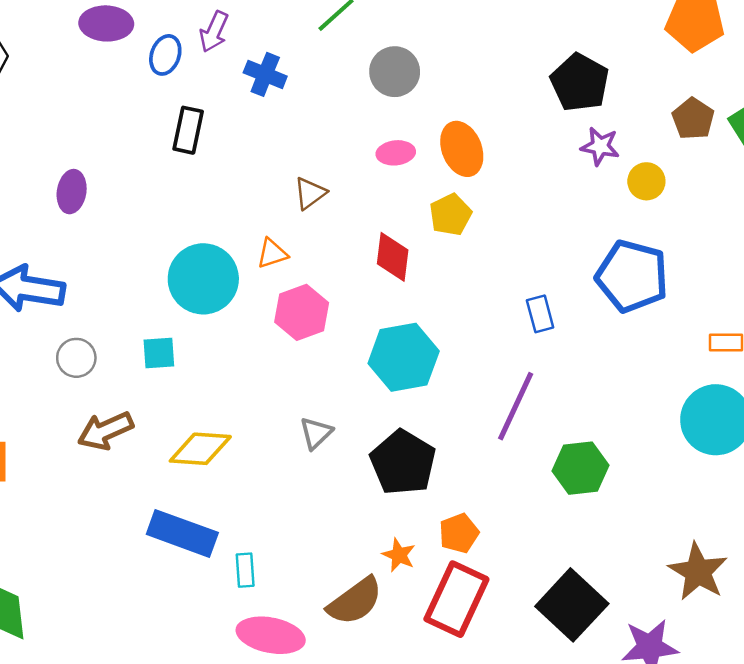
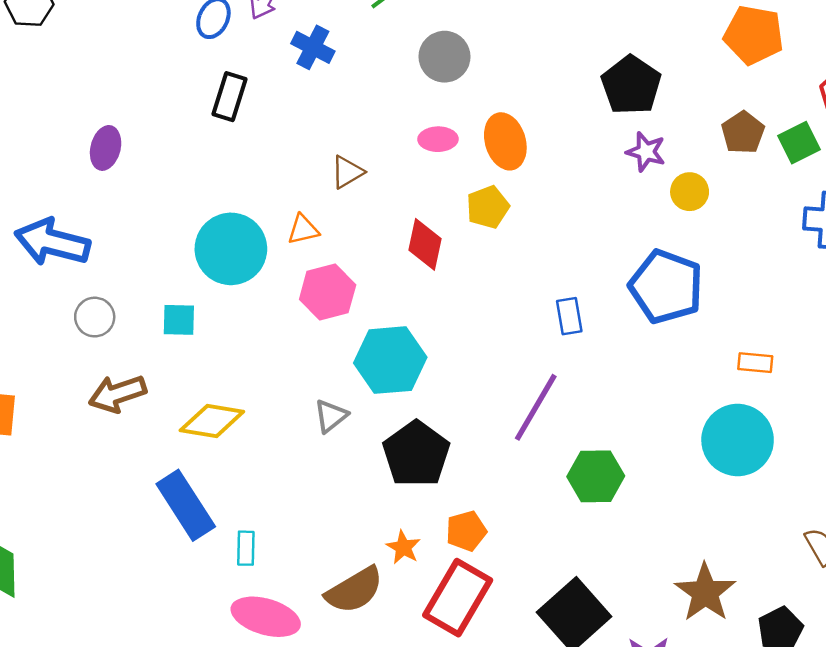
cyan hexagon: (404, 357) -> (390, 360), moved
blue rectangle: (182, 533) -> (186, 505), turned 32

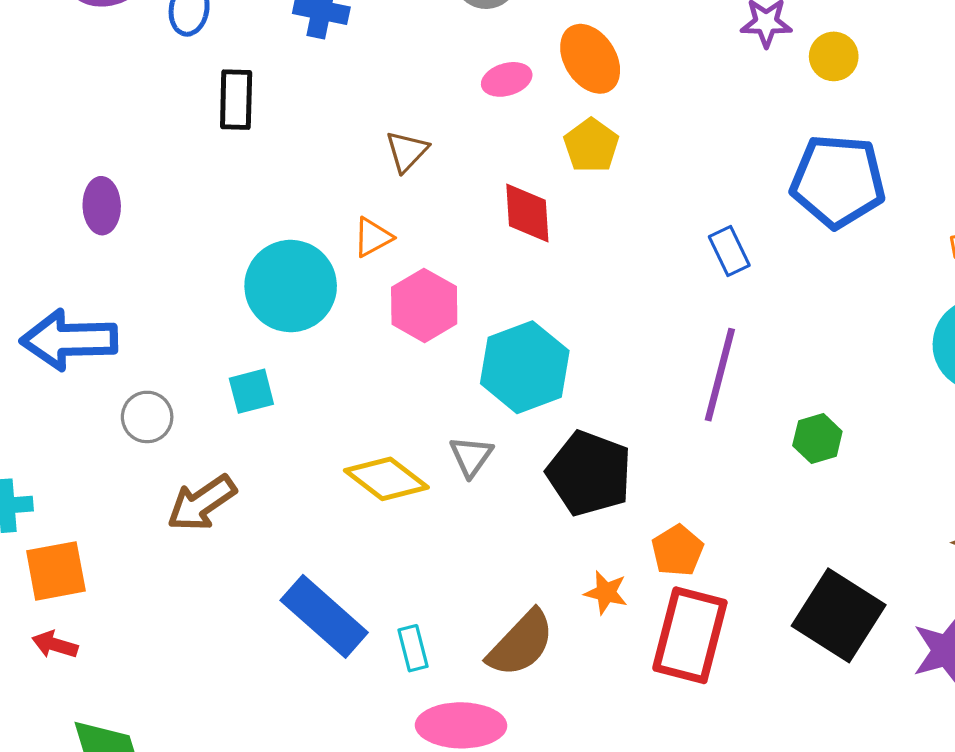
yellow diamond: (212, 421) -> (386, 479), moved, turned 44
green hexagon: (596, 476) -> (817, 438), size x0.7
brown semicircle: (354, 590) -> (521, 644), moved

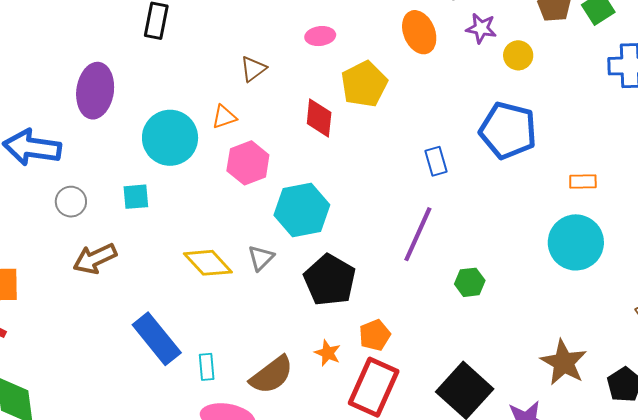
orange ellipse: (590, 59) -> (419, 32), moved
yellow pentagon: (591, 145) -> (364, 84), size x1.4
purple ellipse: (102, 206) -> (95, 91), moved, size x1.6

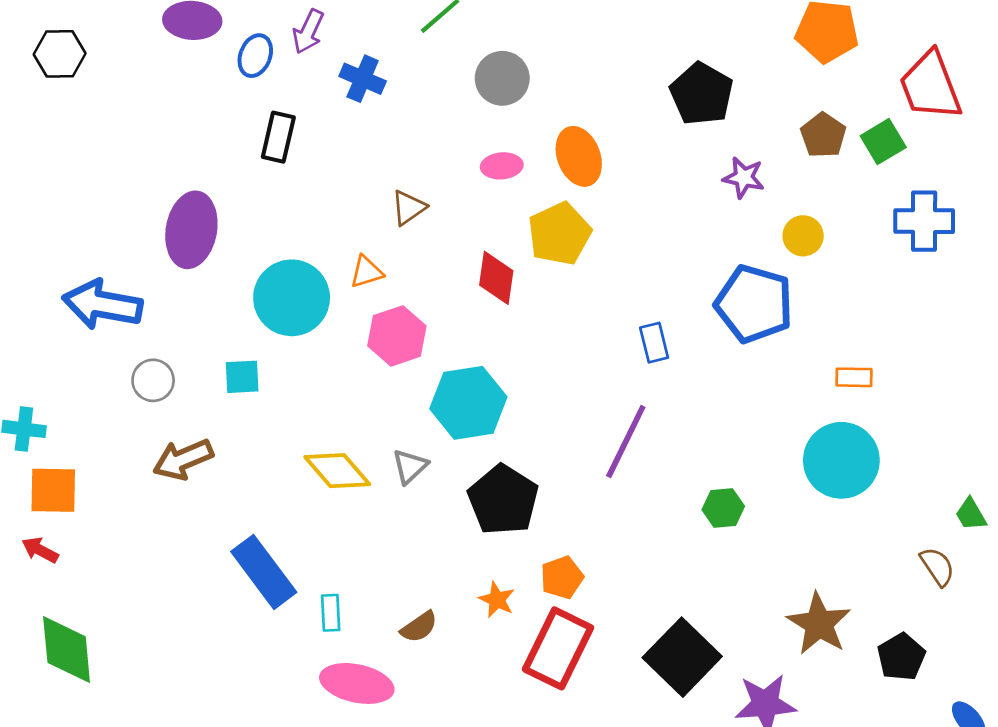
purple star: (481, 28) -> (744, 178), moved
orange ellipse: (419, 32) -> (579, 156), moved
yellow circle: (518, 55) -> (803, 236), moved
green hexagon: (470, 282) -> (723, 508), moved
brown semicircle: (272, 375) -> (419, 627), size x0.6

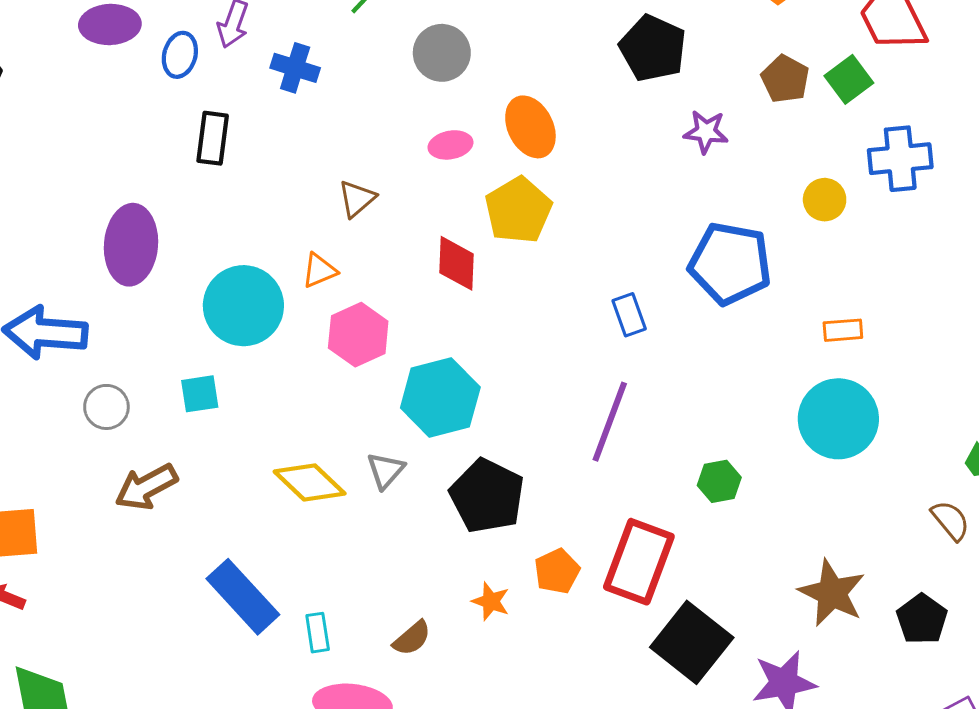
yellow circle: (803, 236) -> (825, 200), moved
red rectangle: (558, 648) -> (639, 562), moved

